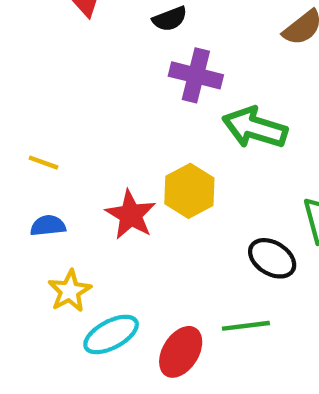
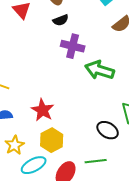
yellow hexagon: (189, 191) -> (52, 140), moved

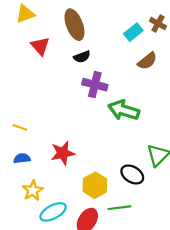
red star: (43, 110) -> (63, 153), turned 30
yellow hexagon: (52, 140) -> (95, 185), moved

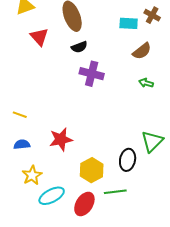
cyan rectangle: (133, 32) -> (129, 23), turned 42
green arrow: (124, 110) -> (146, 83), moved, size x0.5
black ellipse: (132, 174) -> (128, 160), turned 70

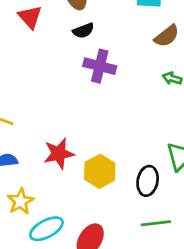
yellow hexagon: (92, 170) -> (100, 171), moved
green line: (115, 192) -> (156, 223), moved

